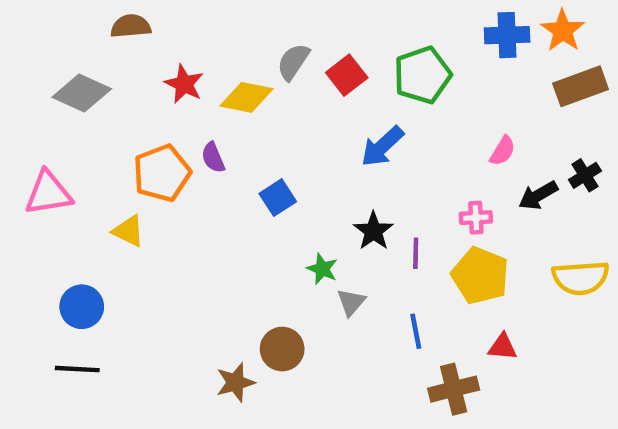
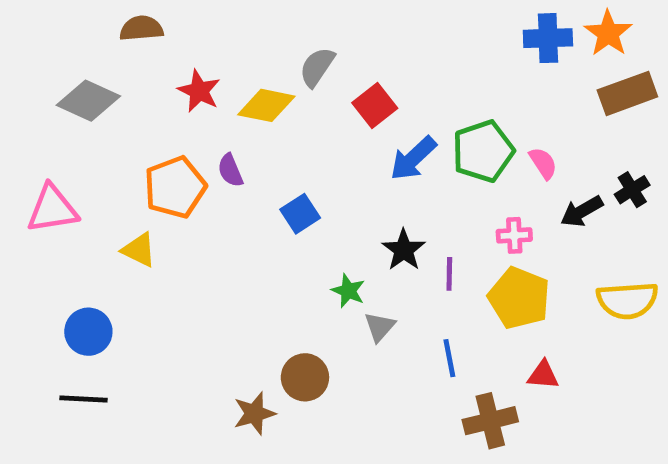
red square: (347, 75) -> (375, 105), moved
green pentagon: (422, 75) -> (483, 151), moved
pink semicircle: (503, 151) -> (543, 163), turned -64

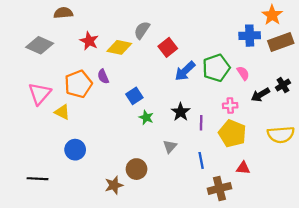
blue cross: (548, 38) -> (250, 36), moved
pink triangle: (52, 209) -> (40, 94), moved, turned -40
green star: (348, 291) -> (146, 117), moved
blue circle: (88, 332) -> (75, 150), moved

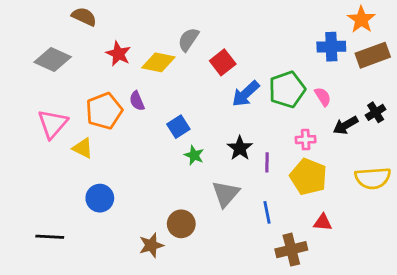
brown semicircle: (63, 13) -> (84, 17), turned 30
gray triangle: (170, 146) -> (226, 194), size x1.5

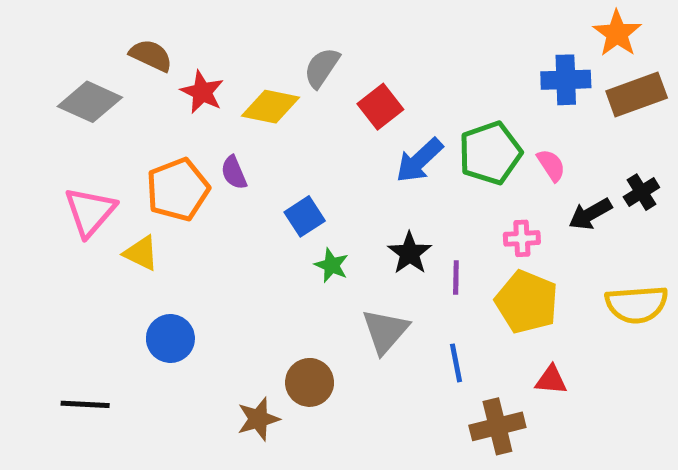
brown semicircle: (84, 17) -> (151, 55), moved

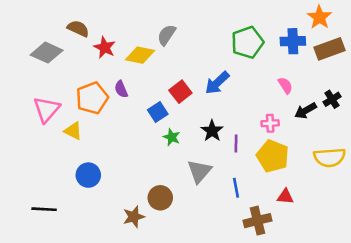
red square: (380, 107) -> (180, 92), moved
green pentagon: (490, 153) -> (247, 42), moved

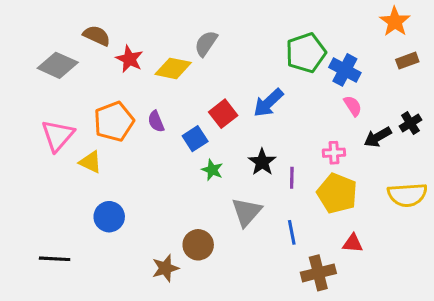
blue cross: (293, 41) -> (345, 70), moved, turned 30
brown rectangle: (329, 49) -> (407, 61), size x0.6
purple semicircle: (121, 89) -> (156, 121), moved

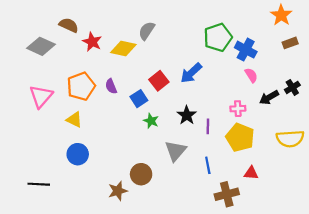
yellow triangle: (90, 162) -> (74, 120), moved

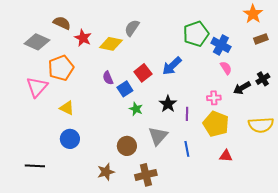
orange pentagon: (81, 86) -> (61, 68), moved
purple semicircle: (111, 86) -> (108, 78), moved
brown circle: (141, 174) -> (127, 146), moved
brown cross: (227, 194) -> (146, 175), moved

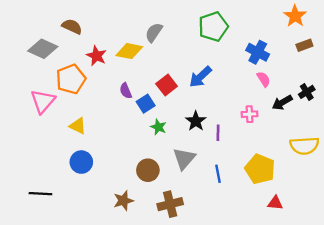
green pentagon: (196, 34) -> (213, 27), moved
red star: (83, 38) -> (97, 56), moved
yellow pentagon: (216, 124) -> (260, 169), moved
red triangle: (226, 156) -> (275, 203), moved

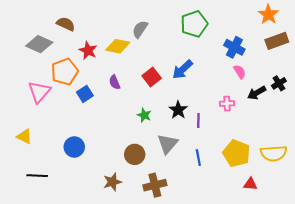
brown rectangle: (304, 45) -> (277, 41), size x1.5
blue square: (146, 104) -> (85, 94), moved
yellow triangle: (78, 126) -> (24, 136), moved
yellow semicircle: (304, 146) -> (274, 153), moved

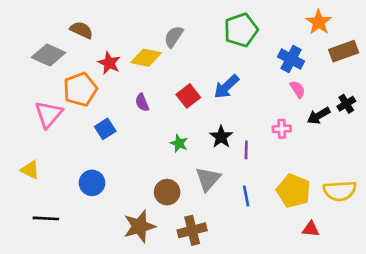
orange star: (268, 14) -> (319, 22), moved
blue square: (85, 94) -> (105, 129), moved
brown star: (112, 182) -> (139, 226), size x1.4

